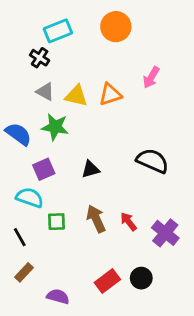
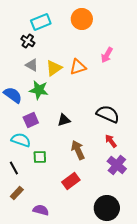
yellow triangle: (76, 96) -> (54, 68), turned -48
brown arrow: (96, 219) -> (78, 150), moved
red arrow: (129, 222) -> (111, 141), moved
black circle: (141, 278) -> (107, 208), moved, size x1.6
red rectangle: (107, 281) -> (71, 181), moved

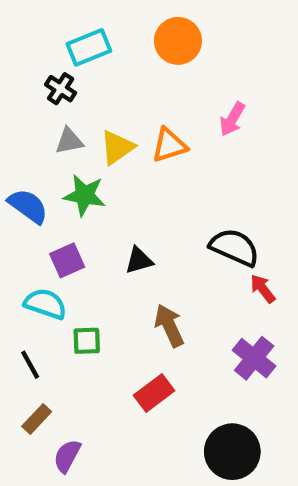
gray triangle: (32, 65) -> (69, 141), turned -40
red arrow: (111, 141) -> (263, 289), moved
purple semicircle: (41, 210) -> (67, 456), moved, turned -77

